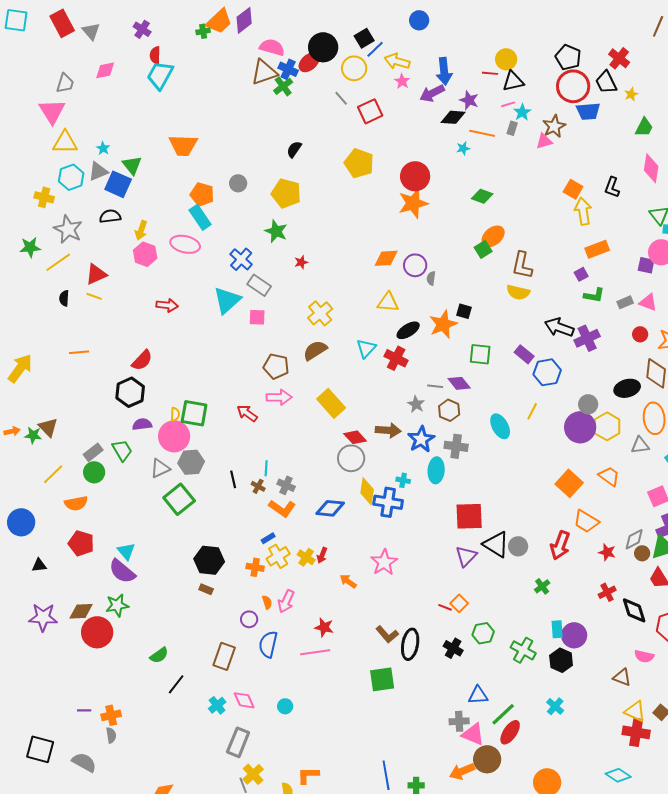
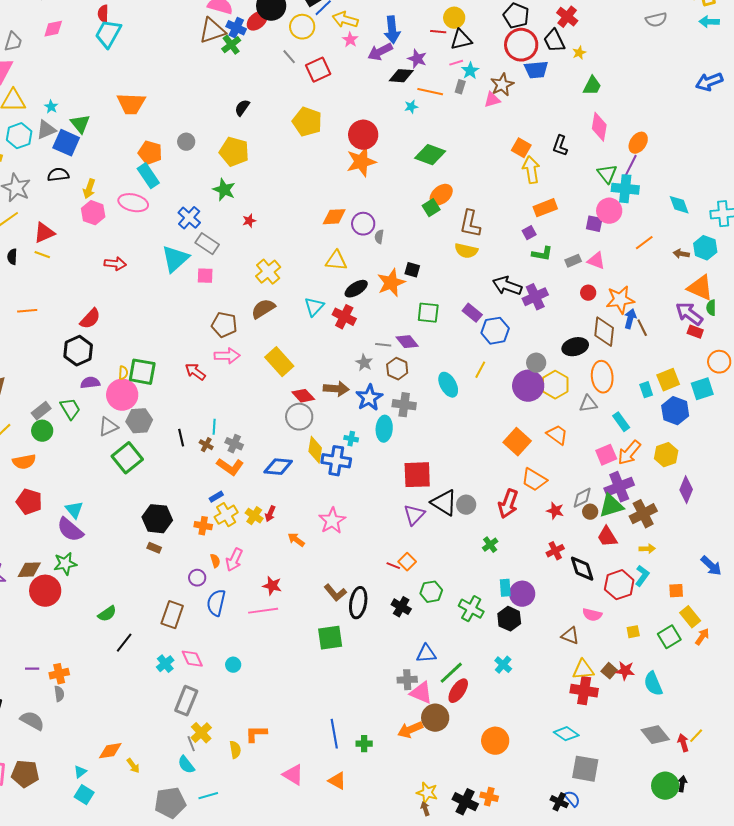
green diamond: (482, 196) -> (430, 155), size x1.4
yellow triangle: (635, 711) -> (583, 670), turned -30

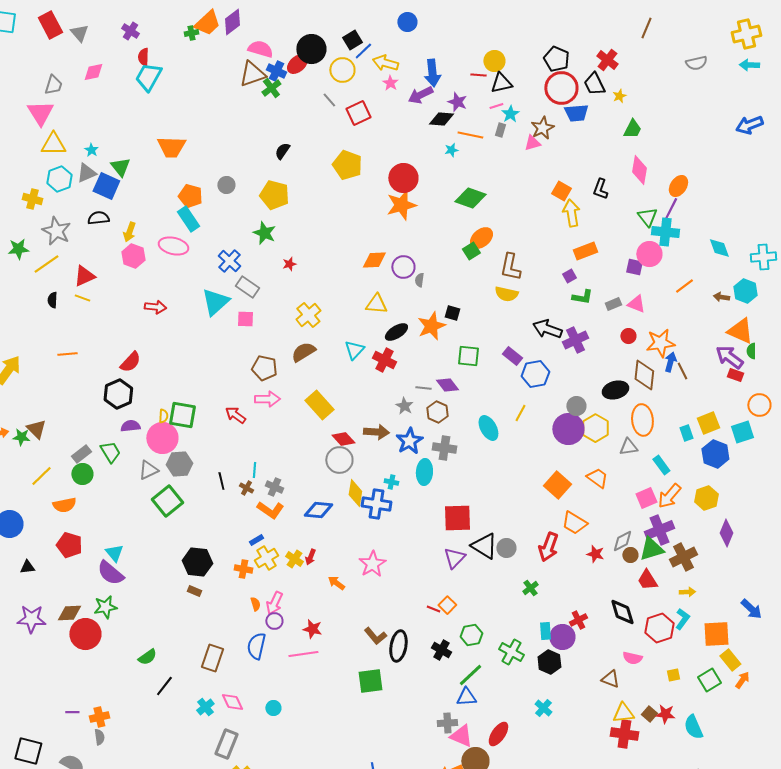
red cross: (555, 551) -> (578, 620), moved
purple circle: (197, 578) -> (274, 621), moved
orange square: (676, 591) -> (716, 634), size x1.8
green line: (451, 673) -> (470, 675), moved

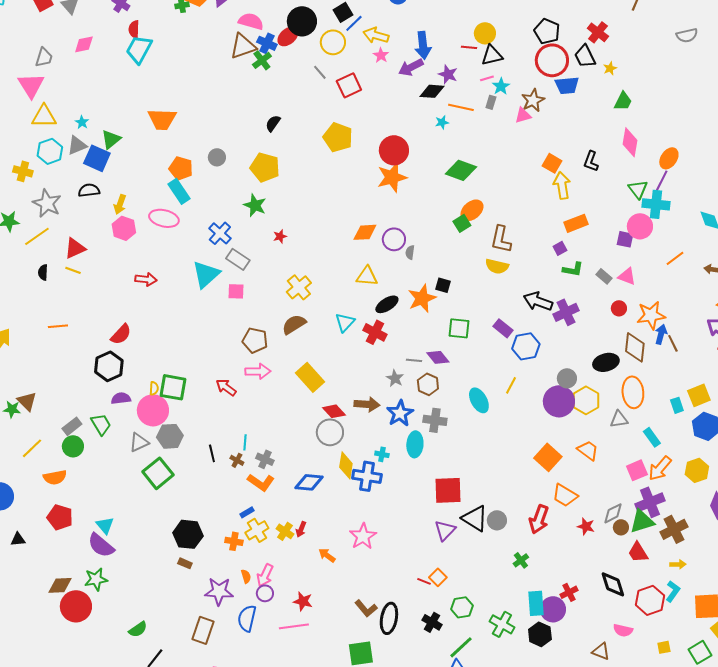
green triangle: (120, 167) -> (111, 139), turned 30
gray rectangle: (613, 304) -> (604, 276), turned 63
purple star: (31, 619) -> (219, 591), moved
cyan rectangle: (545, 631) -> (536, 603), size x1.4

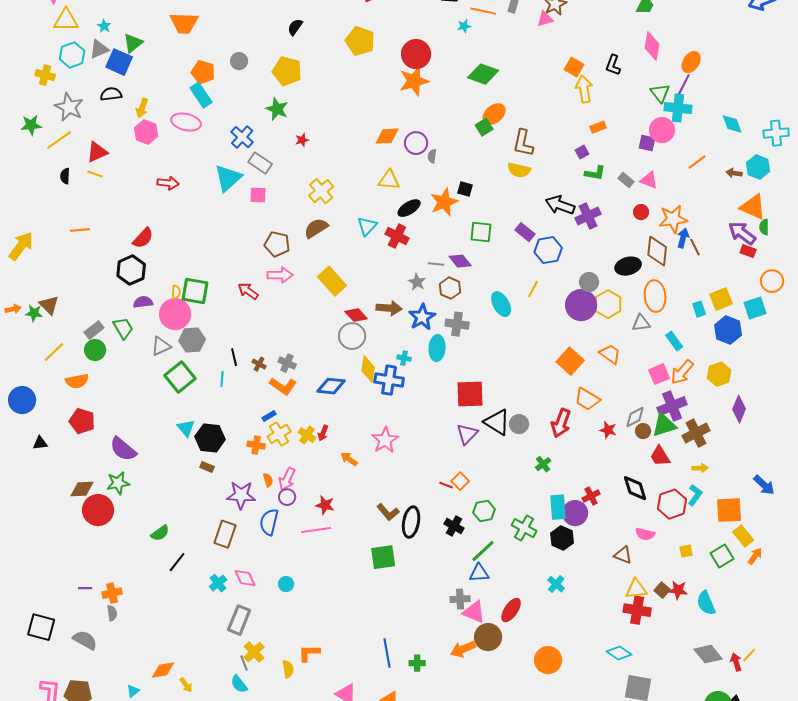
orange rectangle: (576, 223) -> (598, 127), size x0.7
cyan line: (245, 442) -> (222, 379), moved
cyan triangle: (105, 525) -> (186, 428), moved

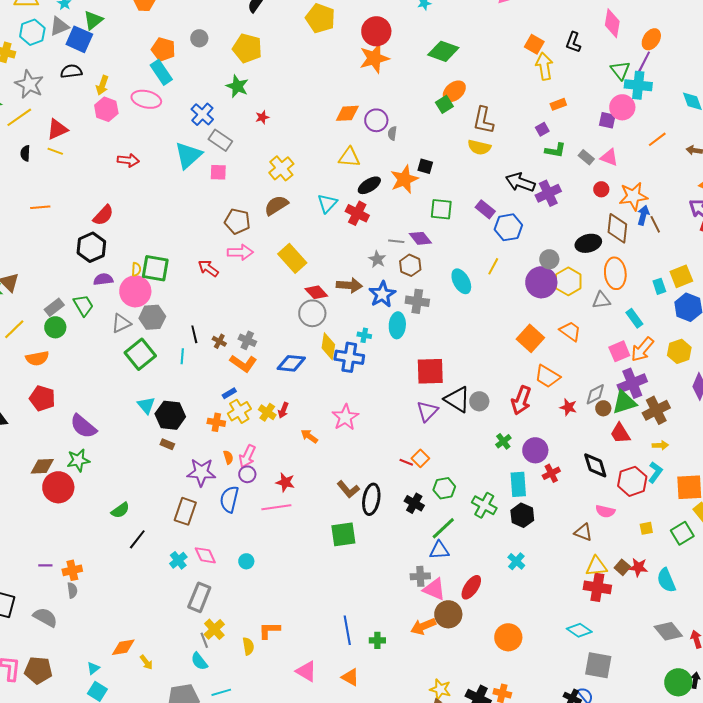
purple circle: (575, 513) -> (535, 450), moved

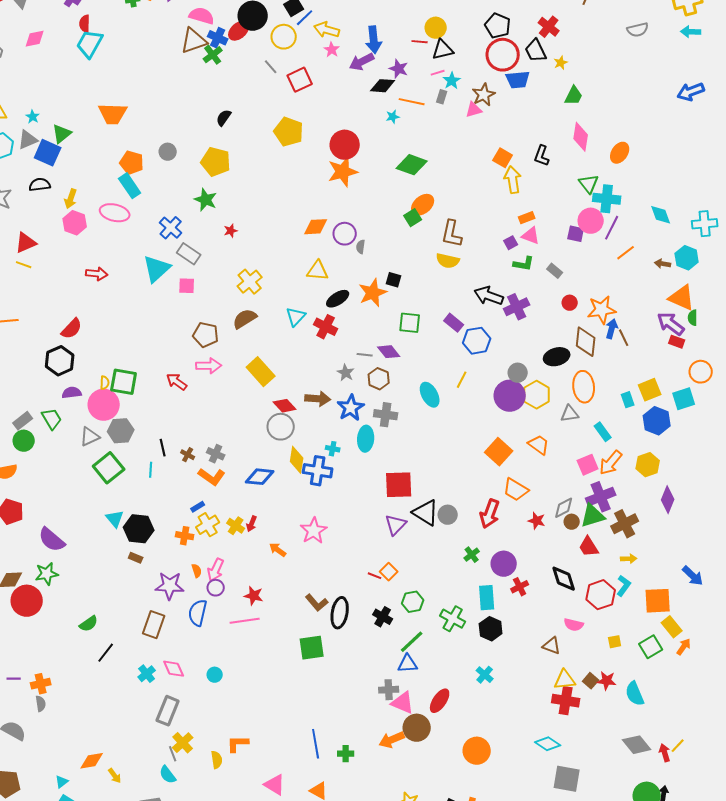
purple line: (643, 63) -> (612, 228), moved
pink triangle: (609, 157) -> (531, 236), moved

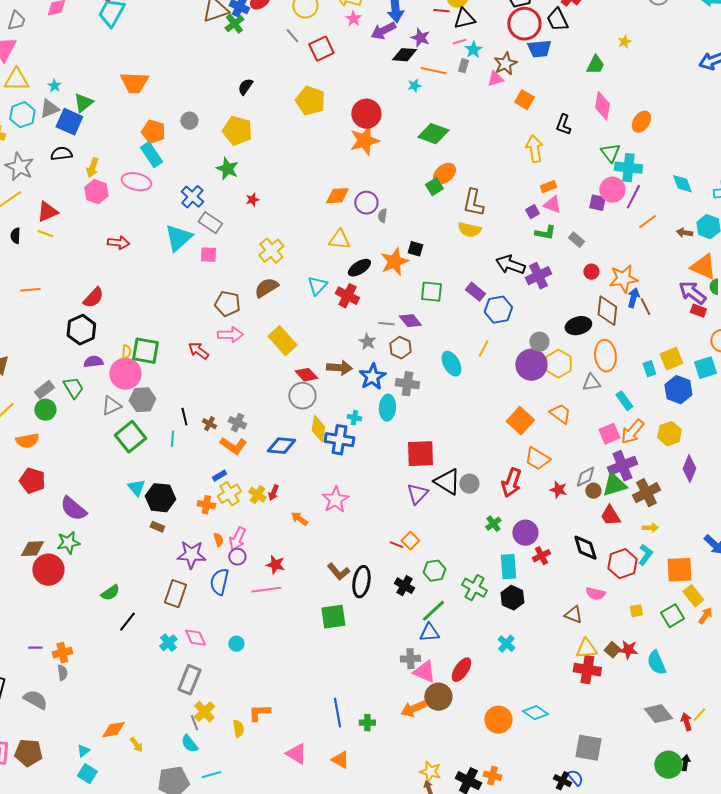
yellow star: (561, 63) -> (624, 42), moved
orange square: (503, 158) -> (524, 100), moved
cyan diamond: (548, 744) -> (535, 713), moved

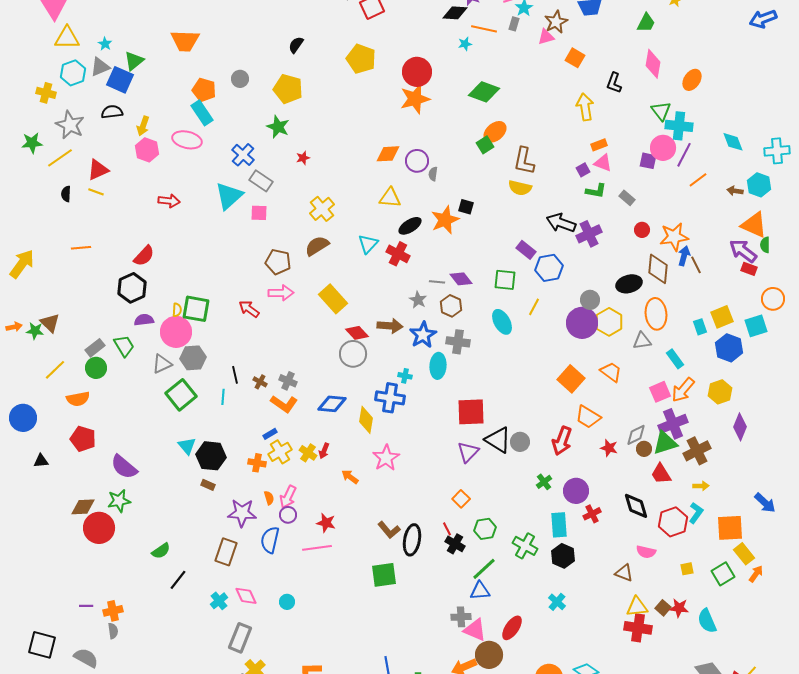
green square: (431, 292) -> (505, 280), moved
yellow diamond: (318, 429) -> (366, 420), moved
red line: (396, 545) -> (447, 529), moved, turned 40

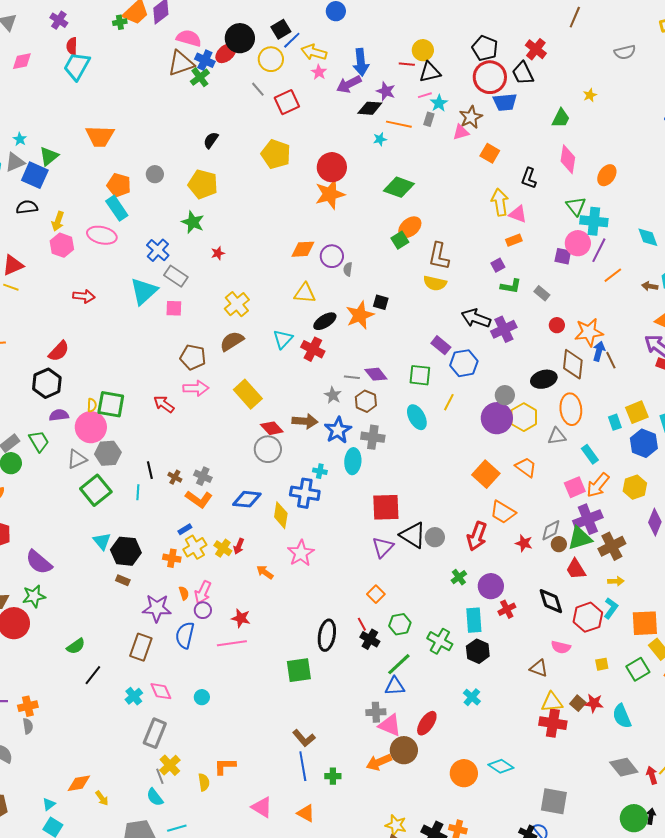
pink triangle: (603, 163) -> (518, 214), moved
brown L-shape: (389, 530) -> (304, 738), moved

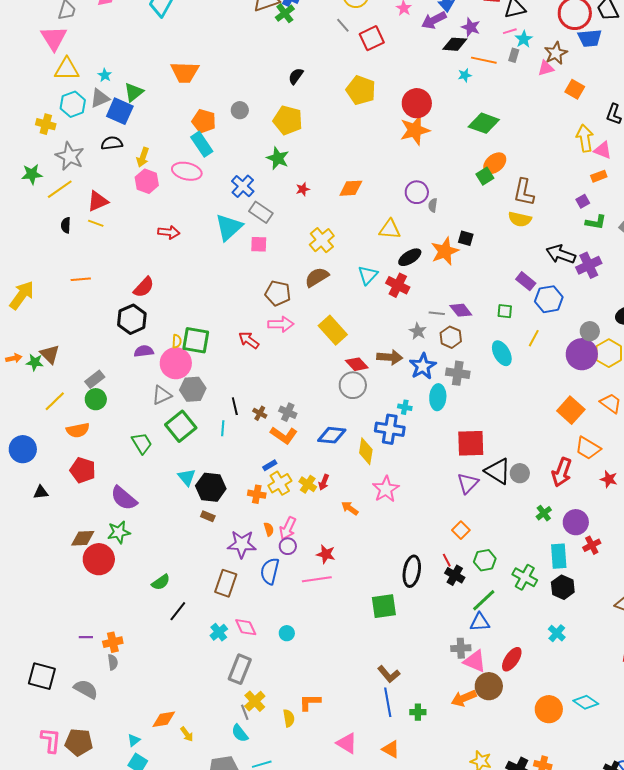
orange diamond: (303, 249) -> (351, 188), moved
green square: (420, 375) -> (505, 311), size x0.7
green trapezoid: (39, 441) -> (142, 443), moved

